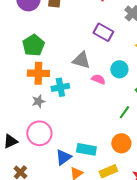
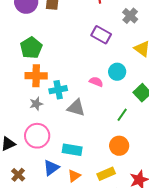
gray triangle: (81, 60) -> (76, 108), moved
cyan rectangle: (86, 149) -> (72, 150), moved
blue triangle: (63, 157) -> (51, 168), moved

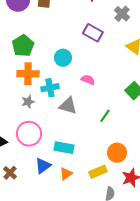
cyan circle: (117, 72) -> (63, 58), moved
green line: (122, 115) -> (105, 116), moved
orange circle: (119, 146) -> (117, 153), moved

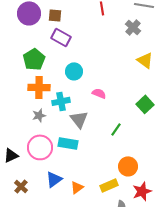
purple rectangle: (93, 33) -> (61, 37), moved
gray triangle: (68, 106) -> (79, 119), turned 36
cyan rectangle: (64, 148) -> (68, 143), moved

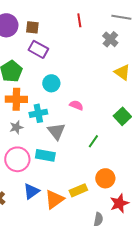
yellow rectangle: (109, 185) -> (78, 190), moved
orange triangle: (77, 187) -> (54, 199), size x1.5

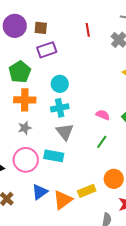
red line: (79, 20) -> (88, 30), moved
purple rectangle: (38, 49) -> (47, 50), turned -48
pink semicircle: (76, 105) -> (103, 115), moved
cyan cross: (38, 113) -> (60, 108), moved

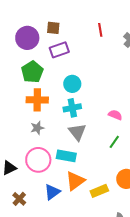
purple circle: (15, 26) -> (27, 38), moved
orange triangle: (63, 200) -> (75, 181), moved

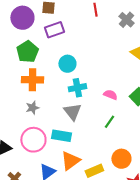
cyan cross: (72, 108) -> (77, 88), moved

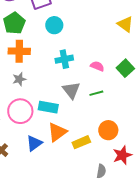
cyan circle: (67, 64) -> (54, 25), moved
gray triangle: (72, 112) -> (71, 90), moved
green line: (109, 122) -> (96, 93), turned 40

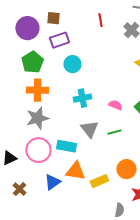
gray star: (19, 79) -> (37, 118), size x1.6
orange triangle: (57, 132) -> (75, 171), turned 45

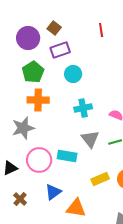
brown square: (53, 18) -> (54, 28), turned 32
gray star: (37, 118) -> (23, 128), moved
orange triangle: (75, 171) -> (76, 208), moved
yellow rectangle: (99, 181) -> (100, 179), moved

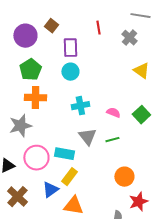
purple rectangle: (60, 50) -> (70, 48), moved, turned -72
yellow rectangle: (100, 179) -> (69, 177), moved, turned -30
brown cross: (20, 199) -> (17, 197), size x1.5

